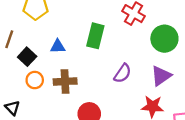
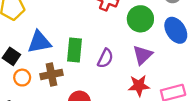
green rectangle: (95, 36) -> (75, 50), moved
blue triangle: (58, 46) -> (39, 42), size x1.6

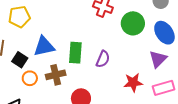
purple triangle: (143, 55) -> (158, 59), moved

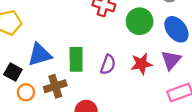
red star: (133, 82) -> (141, 64), moved

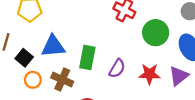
brown cross: (55, 86) -> (62, 80), turned 30

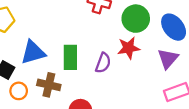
red star: (149, 74) -> (129, 48), moved

